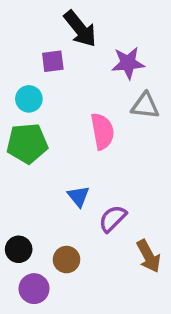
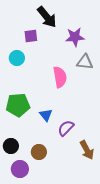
green pentagon: (27, 143) -> (18, 105), moved

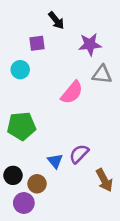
black arrow: (47, 17) -> (56, 20), size x0.7
pink semicircle: (60, 77) -> (72, 92), turned 50
blue triangle: (46, 115) -> (55, 161), moved
brown circle: (39, 152) -> (37, 184), moved

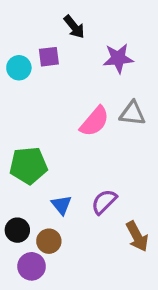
cyan circle: (20, 70) -> (19, 68), moved
gray triangle: (102, 74) -> (132, 113), moved
blue triangle: (55, 161) -> (61, 205), moved

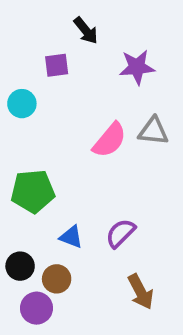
cyan circle: (19, 68) -> (22, 104), moved
blue triangle: (61, 205) -> (71, 237), turned -30
brown arrow: (137, 236) -> (141, 292), moved

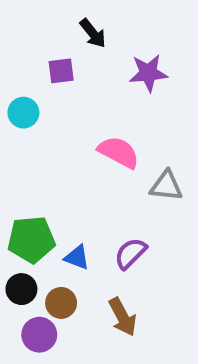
gray triangle: (153, 131) -> (166, 186), moved
pink semicircle: (110, 140) -> (119, 152), turned -102
green pentagon: (33, 191) -> (31, 240), moved
brown arrow: (141, 292) -> (123, 317), moved

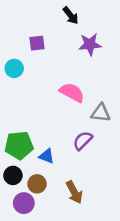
black arrow: (93, 33) -> (71, 16), moved
purple semicircle: (130, 253) -> (83, 141), moved

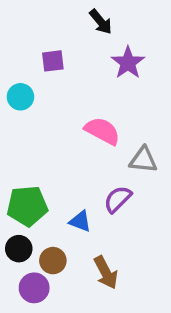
purple star: (90, 44) -> (128, 63), turned -30
blue triangle: (47, 156) -> (80, 221), moved

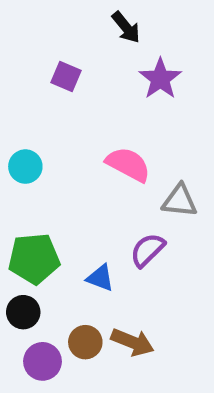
purple square: (53, 61) -> (66, 77), turned 30
cyan circle: (20, 97) -> (25, 167), moved
brown circle: (53, 261) -> (85, 342), moved
brown arrow: (106, 273) -> (132, 342), turned -40

